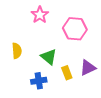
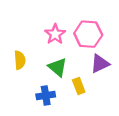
pink star: (40, 15) -> (55, 34), moved
purple triangle: (88, 68) -> (100, 64), moved

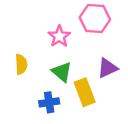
pink hexagon: (88, 34) -> (95, 19), moved
yellow rectangle: (79, 86) -> (85, 92), size x1.5

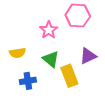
yellow semicircle: (21, 64) -> (18, 53), turned 84
blue cross: (49, 102) -> (28, 81), moved

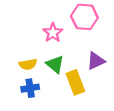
yellow semicircle: (18, 53) -> (28, 64), moved

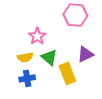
pink star: (53, 33) -> (37, 36), moved

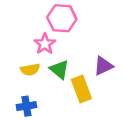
pink hexagon: (75, 15) -> (62, 18), moved
blue cross: (27, 78) -> (26, 106), moved

